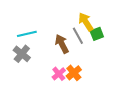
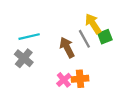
orange cross: (74, 73) -> (80, 79), turned 35

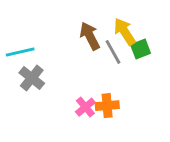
cyan line: (29, 37) -> (20, 52), moved
brown arrow: (67, 47) -> (90, 36), moved

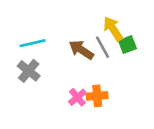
brown arrow: (90, 36) -> (81, 50), moved, turned -30
cyan line: (20, 52) -> (33, 43), moved

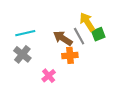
orange cross: (97, 96) -> (70, 55), moved
pink cross: (77, 97) -> (49, 76), moved

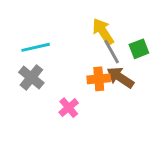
yellow arrow: (87, 22) -> (103, 32), moved
brown arrow: (63, 38) -> (120, 77), moved

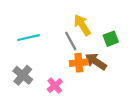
gray line: (112, 52) -> (71, 41), moved
gray cross: (31, 77) -> (23, 75), moved

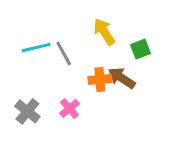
gray line: (71, 41) -> (64, 53), moved
gray cross: (23, 75) -> (27, 111), moved

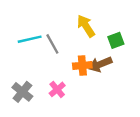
brown arrow: (122, 78) -> (100, 64), turned -55

